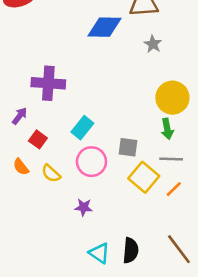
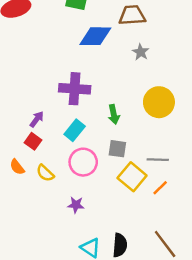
purple cross: (48, 83) -> (75, 89), moved
purple arrow: (20, 116) -> (37, 119), moved
green arrow: (167, 129) -> (114, 114), moved

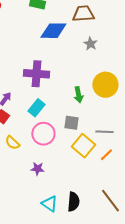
green arrow: (114, 114) -> (78, 95), moved

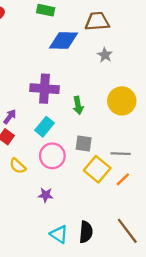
green arrow: (78, 95) -> (78, 105), moved

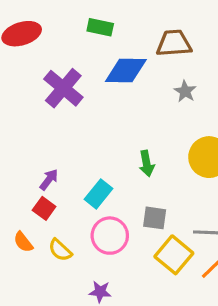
purple cross: (44, 89) -> (63, 88), moved, turned 36

